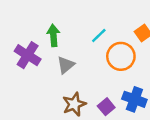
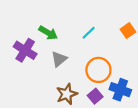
green arrow: (53, 35) -> (48, 33), turned 126
orange circle: (121, 56) -> (98, 70), moved

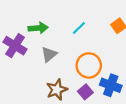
green arrow: (48, 33) -> (38, 28), turned -36

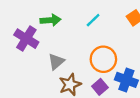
gray triangle: (49, 54) -> (56, 62), moved

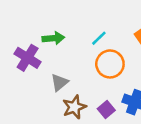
orange circle: (103, 59) -> (110, 64), moved

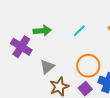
orange circle: (110, 64) -> (88, 66), moved

